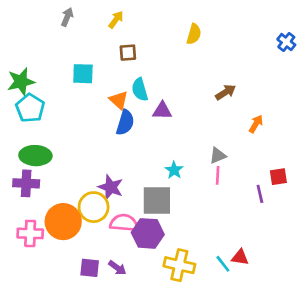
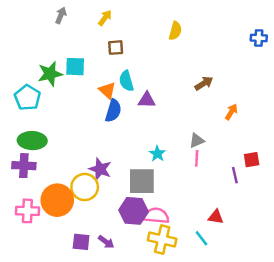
blue cross: (286, 42) -> (259, 38), turned -35
green star: (21, 82) -> (50, 74), moved
pink semicircle: (124, 223) -> (156, 216), moved
red triangle: (240, 257) -> (216, 217), moved

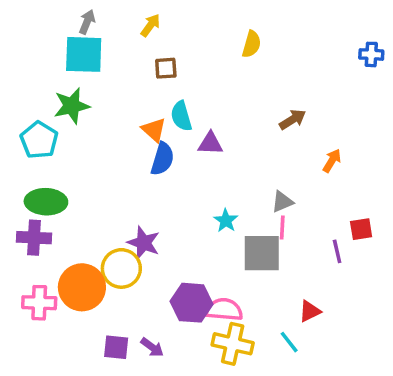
cyan square: (75, 67) -> (84, 54), moved, size x1.4
gray square: (142, 181) -> (262, 253), moved
red triangle: (216, 217) -> (310, 311), turned -35

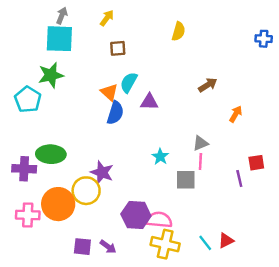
cyan semicircle: (181, 116) -> (129, 82), turned 45
green ellipse: (46, 202) -> (51, 154), moved
gray square: (262, 253) -> (186, 180), size x0.7
red triangle: (310, 311) -> (226, 240), moved

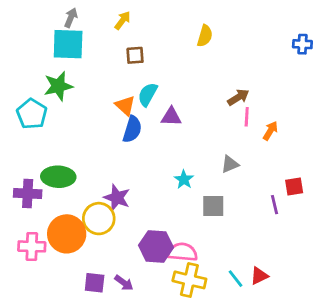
pink line: (200, 161) -> (247, 117), moved

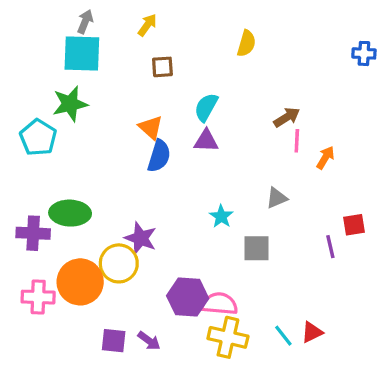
cyan semicircle: (148, 94) -> (206, 107), moved

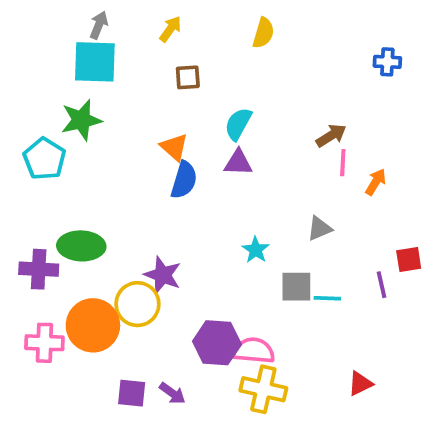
yellow semicircle: (246, 43) -> (263, 33), moved
blue cross: (364, 53) -> (387, 62), moved
cyan line: (283, 336) -> (327, 298), moved, turned -50

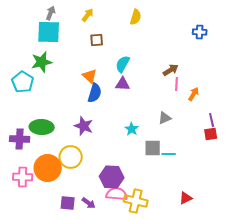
purple star: (163, 275) -> (84, 126), moved
purple line: (382, 285) -> (212, 120), moved
pink semicircle: (254, 351) -> (117, 194), moved

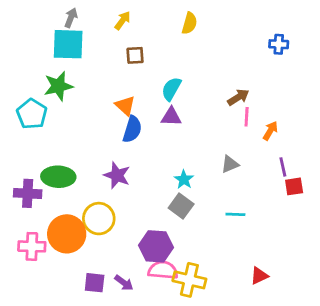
purple line: (212, 120) -> (283, 167), moved
gray square: (153, 148) -> (181, 206), moved, turned 36

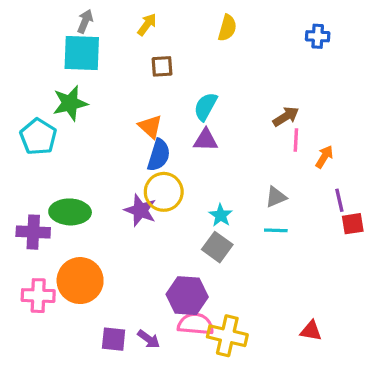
blue cross: (279, 44) -> (318, 36), moved
cyan line: (235, 214) -> (276, 230), moved
yellow circle: (99, 219) -> (164, 192), moved
red triangle: (259, 276) -> (311, 331), turned 36

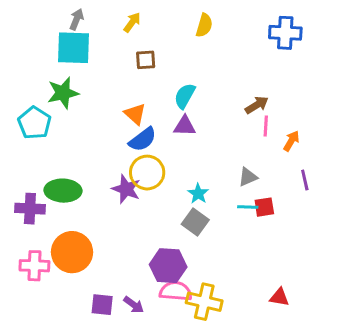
blue cross: (318, 36) -> (285, 33), size x1.5
blue semicircle: (159, 155) -> (143, 139), turned 36
red square: (353, 224) -> (264, 207), moved

